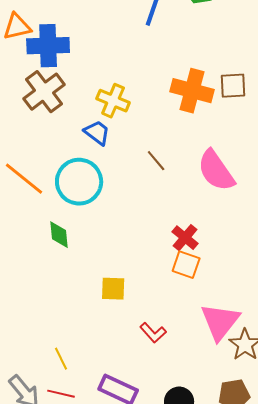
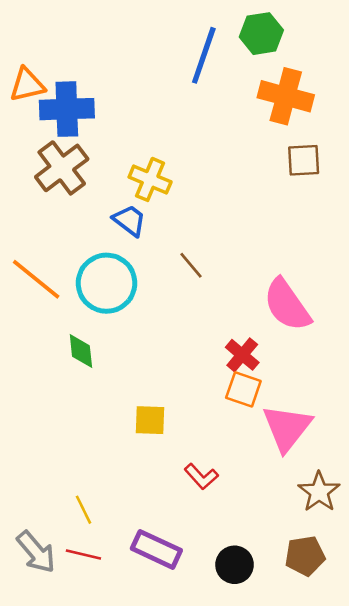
orange cross: (192, 91) -> (286, 96), moved
brown line: (156, 161) -> (191, 265), moved
pink semicircle: (216, 171) -> (287, 305), moved
pink triangle: (220, 322) -> (287, 428), moved

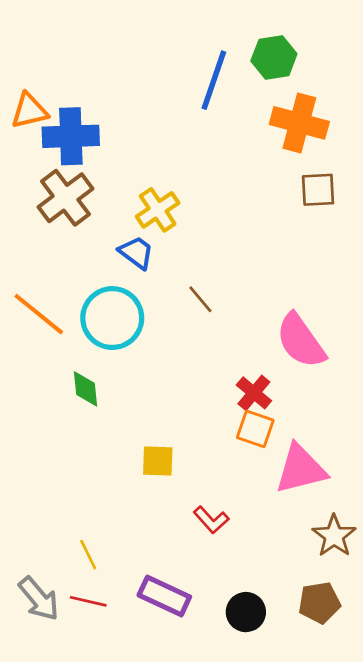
yellow cross: (150, 179) -> (158, 210), turned 33
pink triangle: (287, 428) -> (301, 469), turned 38

